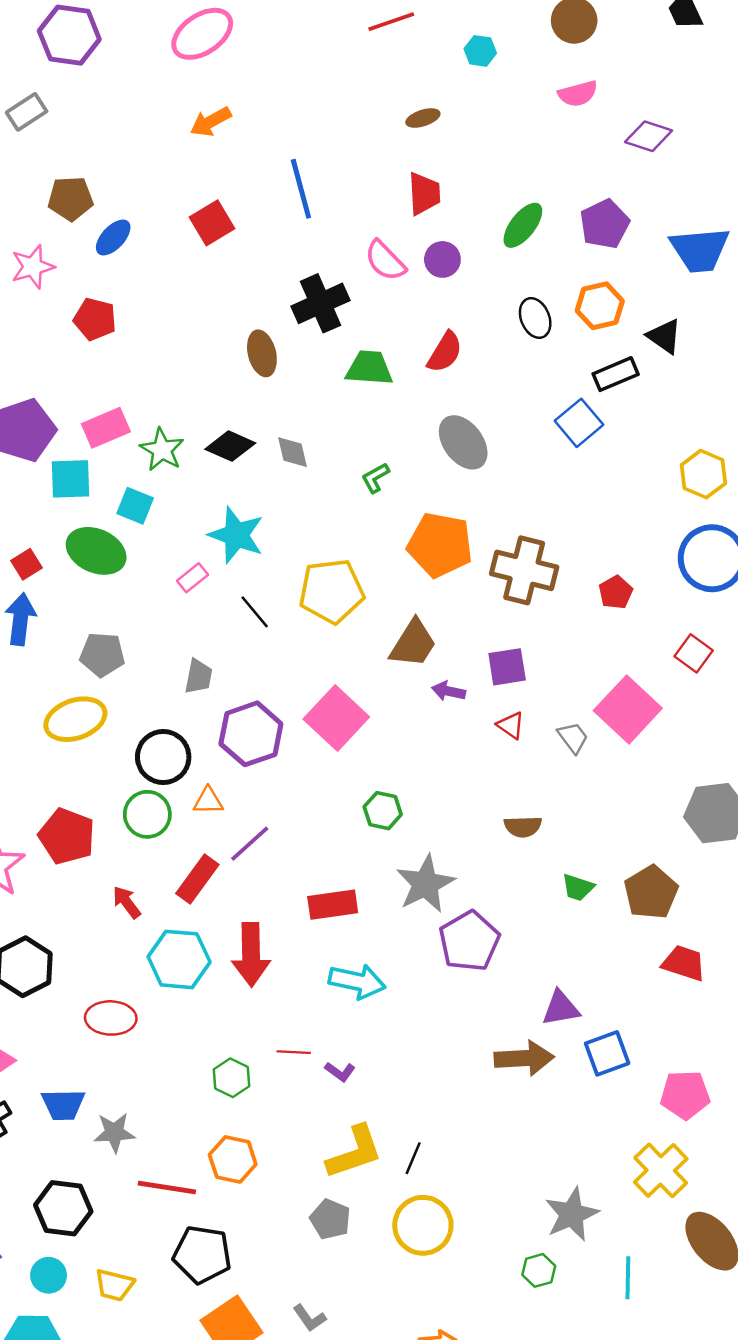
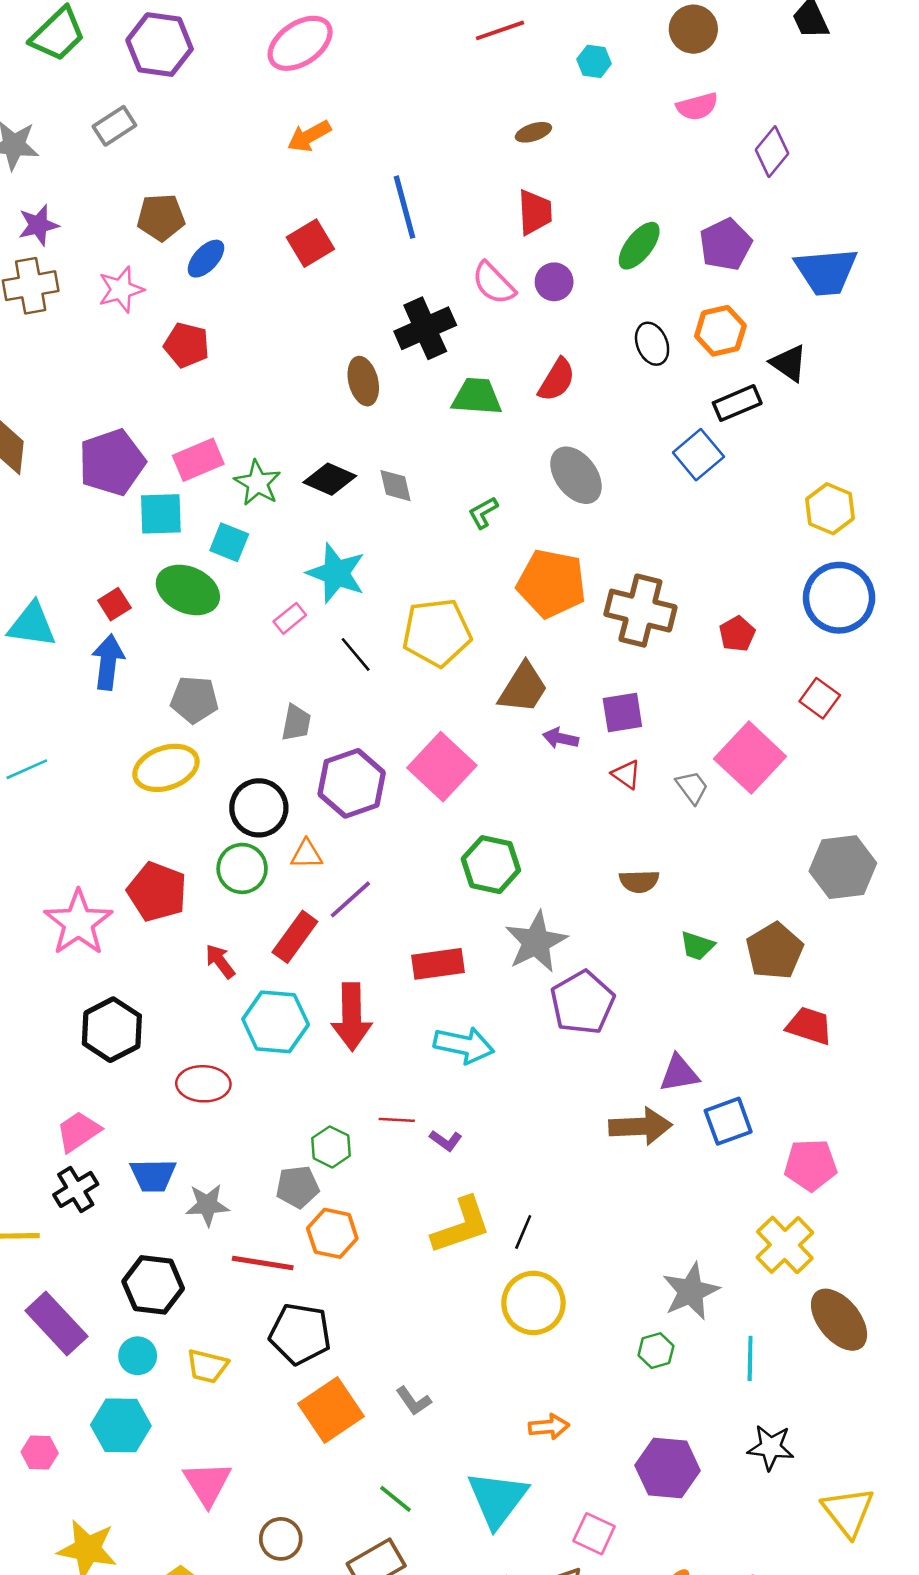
purple diamond: (649, 136) -> (772, 152), turned -69
green hexagon: (383, 811) -> (491, 865), size x1.4
gray pentagon: (330, 1219) -> (298, 1187), moved, turned -30

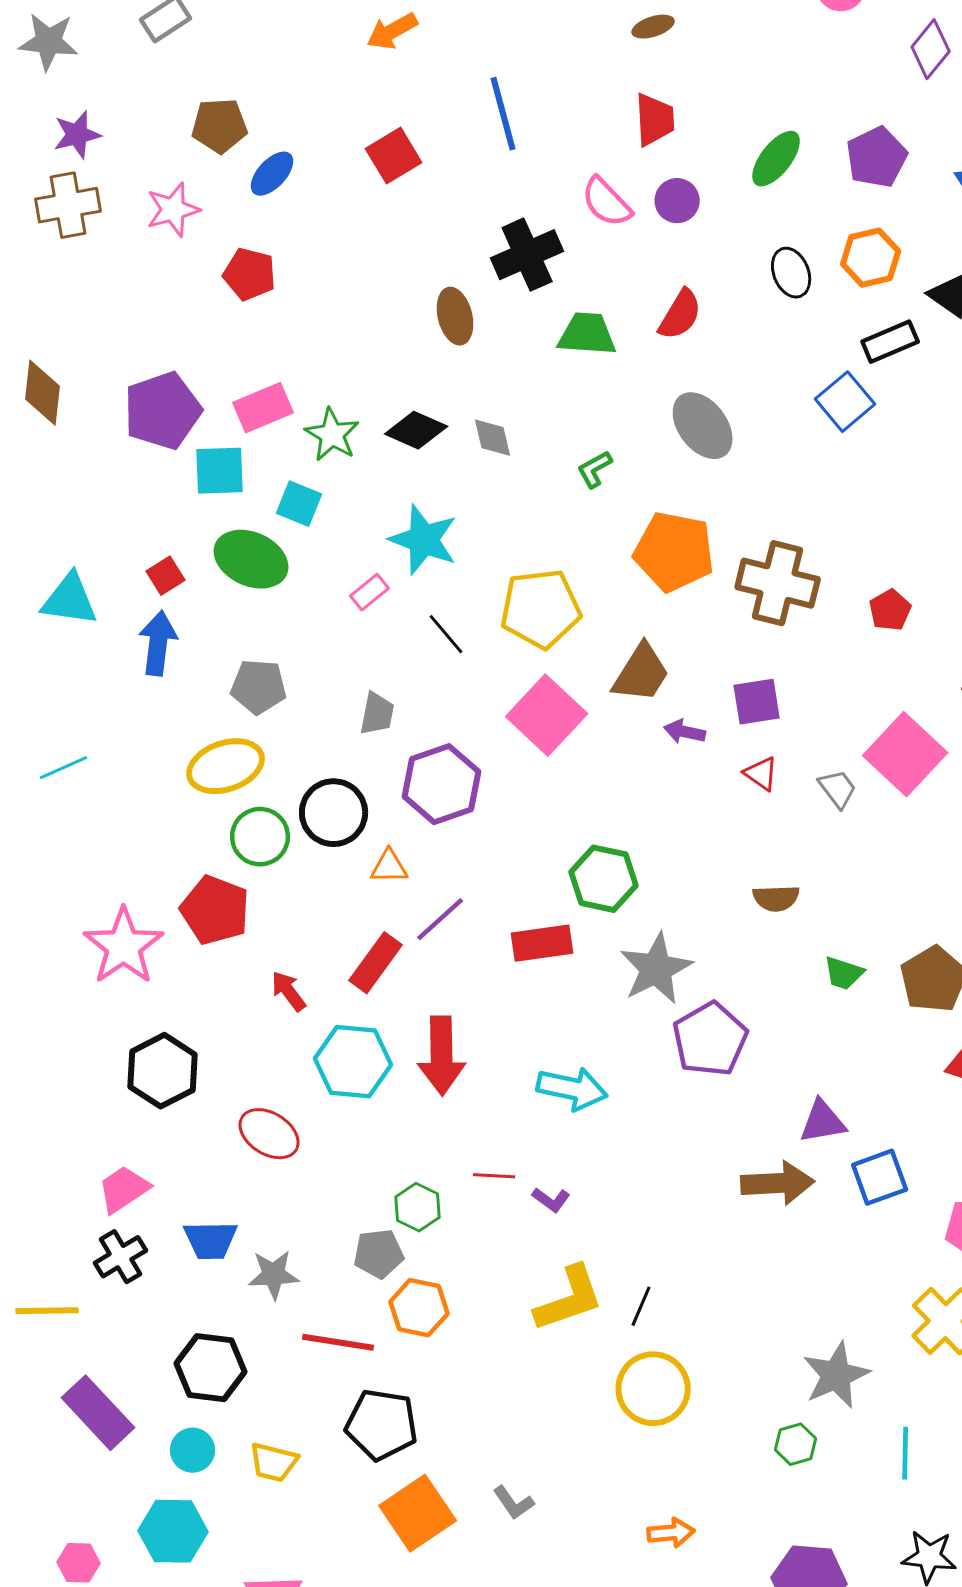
pink square: (442, 767) -> (547, 715), moved
green circle: (242, 868) -> (260, 837), moved
red rectangle: (438, 964) -> (542, 943), moved
red ellipse: (203, 1084) -> (269, 1134), turned 30

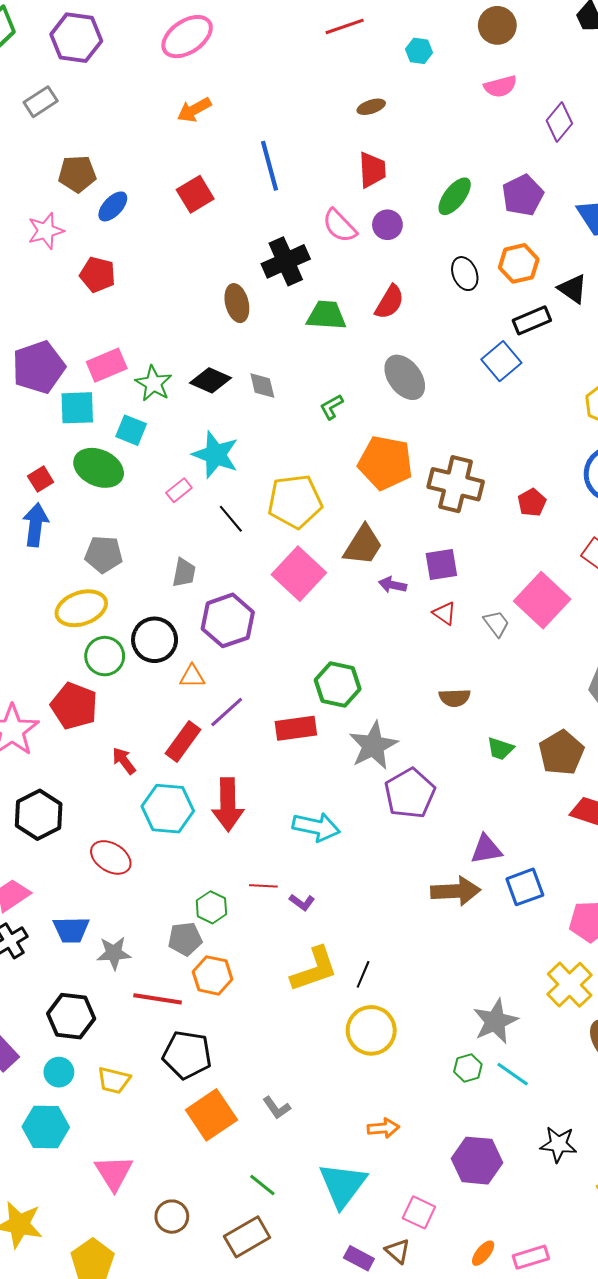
cyan line: (905, 1453) -> (513, 1074), moved, turned -56

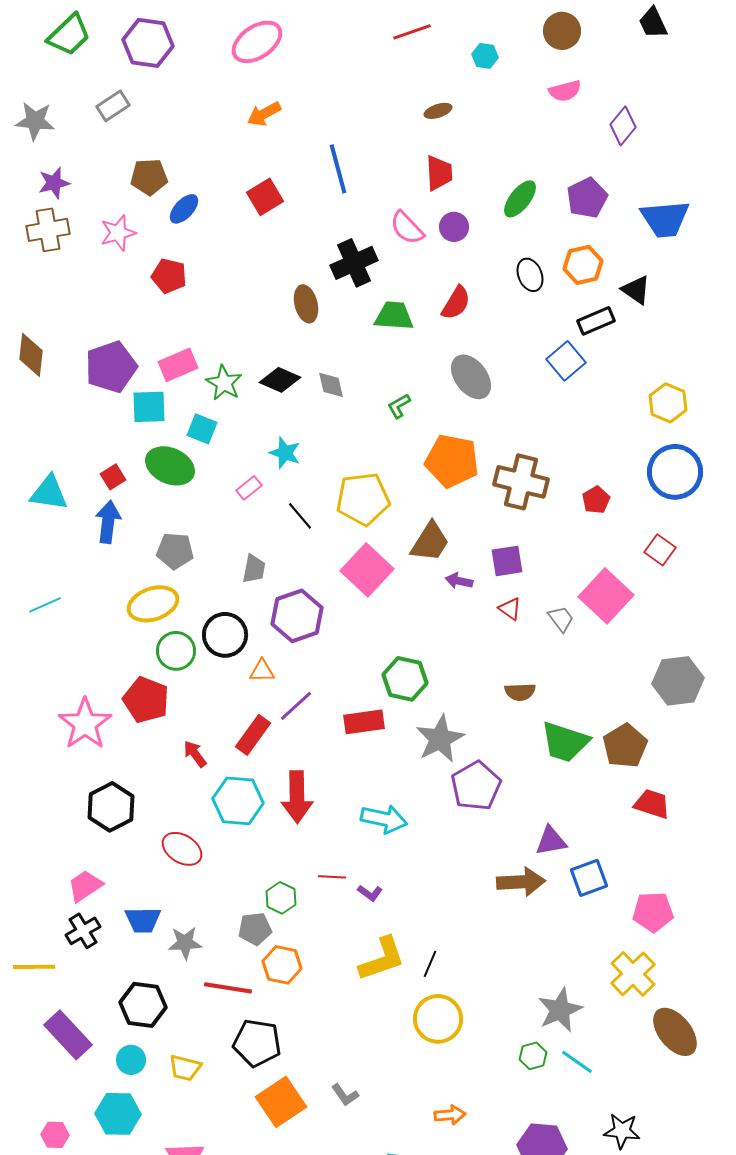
cyan star: (216, 455) -> (285, 453), size x0.7
green trapezoid: (500, 749) -> (565, 742), size x1.8

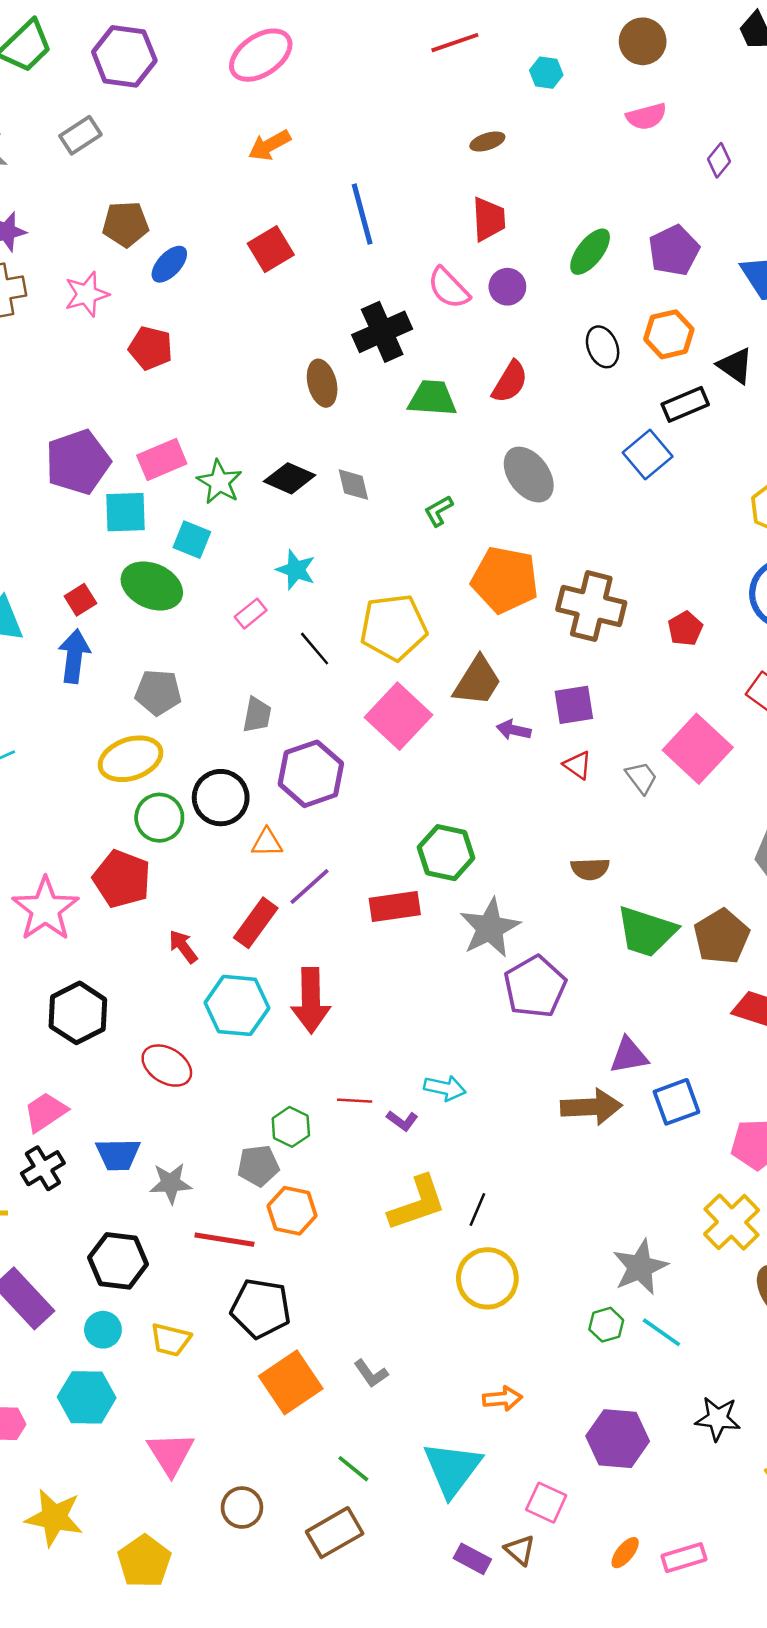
purple diamond: (623, 126) -> (719, 160), size x0.7
cyan arrow: (384, 819) -> (445, 1088), moved, size x0.7

